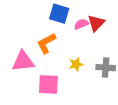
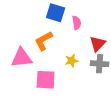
red triangle: (96, 23) -> (98, 44), moved
pink semicircle: (81, 24) -> (77, 23), turned 104

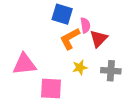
orange L-shape: (44, 41) -> (70, 39), moved
red triangle: (98, 44) -> (99, 39), moved

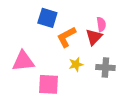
blue square: (62, 14) -> (47, 18), moved
pink semicircle: (85, 25) -> (101, 24), moved

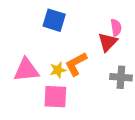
orange L-shape: (66, 37) -> (76, 64), moved
yellow star: (76, 64) -> (58, 70), moved

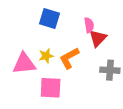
pink semicircle: (116, 28) -> (89, 25), moved
yellow star: (58, 70) -> (46, 56), moved

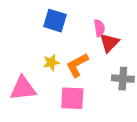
pink triangle: (24, 64) -> (23, 88), moved
pink square: (51, 88) -> (72, 98), moved

